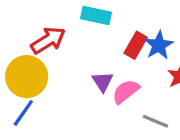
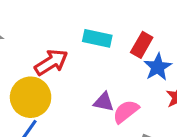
red rectangle: (136, 45) -> (142, 45), moved
purple triangle: (103, 82) -> (104, 102), turned -45

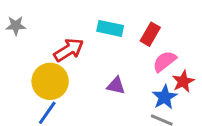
blue star: (158, 67) -> (165, 97), moved
pink semicircle: (126, 112) -> (165, 61), moved

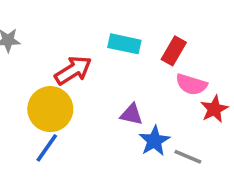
pink semicircle: (165, 61) -> (191, 84), turned -125
blue star: (165, 97) -> (154, 141), moved

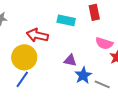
red rectangle: (174, 51) -> (94, 12), moved, turned -42
red arrow: (73, 70) -> (37, 35), turned -135

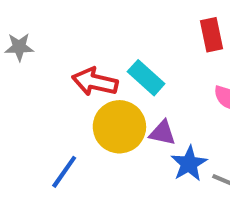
cyan rectangle: (66, 20) -> (146, 78), moved, turned 30
yellow circle: (24, 57) -> (119, 127), moved

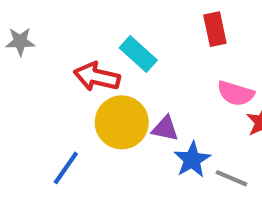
cyan rectangle: (146, 78) -> (138, 54), moved

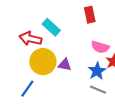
blue star: (192, 160) -> (97, 71), moved
blue line: (66, 168) -> (27, 89), moved

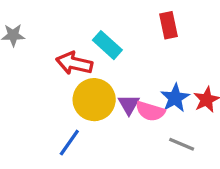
pink semicircle: (100, 47) -> (150, 111), moved
purple triangle: (65, 65) -> (129, 105), turned 48
blue star: (97, 71) -> (175, 98), moved

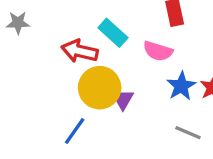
purple triangle: (129, 105) -> (123, 99), moved
pink semicircle: (150, 111) -> (158, 51), moved

